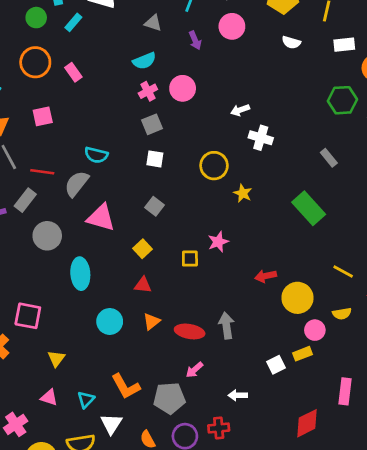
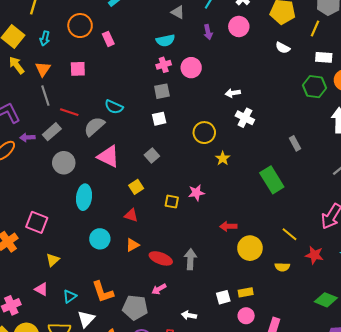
green hexagon: (342, 100) -> (315, 87), moved
white square: (155, 159) -> (159, 119), turned -32
pink circle: (315, 330) -> (246, 316), moved

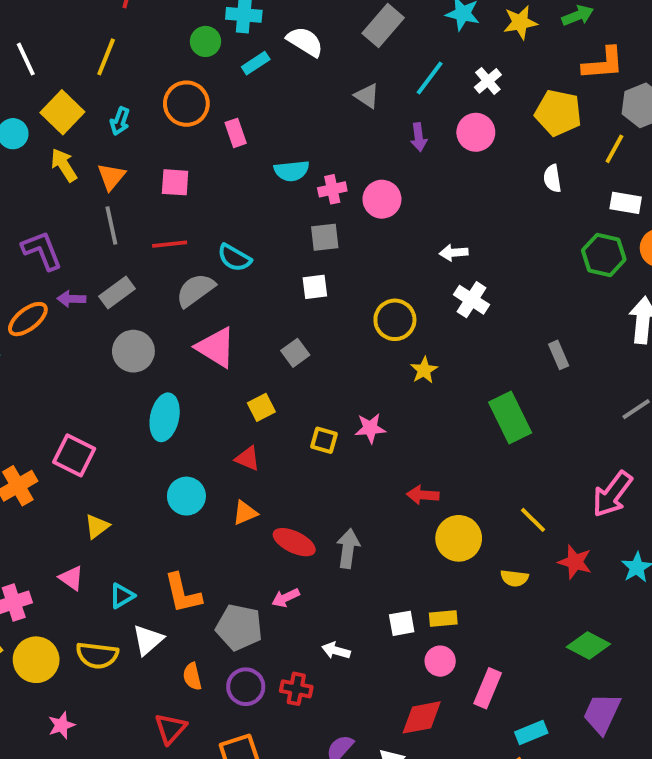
cyan semicircle: (165, 40) -> (292, 171), moved
white semicircle: (283, 48) -> (552, 178), turned 48
red line: (69, 112) -> (170, 244), moved, turned -30

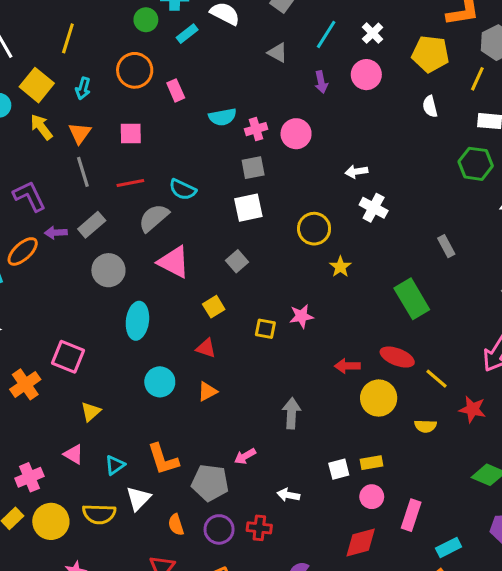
white square: (315, 287) -> (248, 208), size x1.4
red ellipse: (294, 542) -> (397, 357), moved

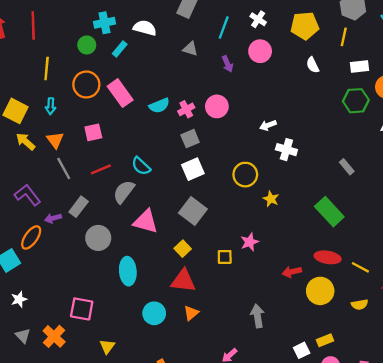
yellow line: (68, 38) -> (47, 69), moved
pink rectangle: (176, 90) -> (120, 93), size x1.6
cyan semicircle: (183, 190) -> (141, 166), turned 30
gray square: (237, 261) -> (193, 211), size x1.6
red triangle: (206, 348) -> (183, 281), size x1.6

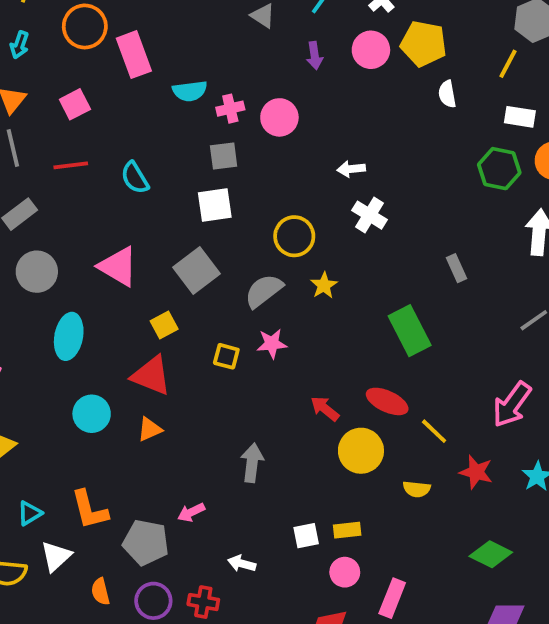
yellow pentagon: (305, 26) -> (423, 44), moved
pink square: (93, 132) -> (75, 104), turned -30
gray semicircle: (124, 192) -> (264, 291), moved
red arrow: (292, 272) -> (325, 409), turned 36

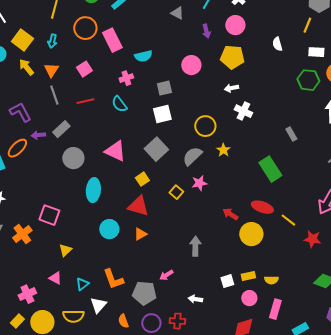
yellow pentagon: (423, 44) -> (232, 57), moved
pink cross: (230, 109) -> (126, 78), moved
yellow square: (226, 356) -> (176, 192), turned 32
yellow semicircle: (417, 489) -> (271, 280), moved

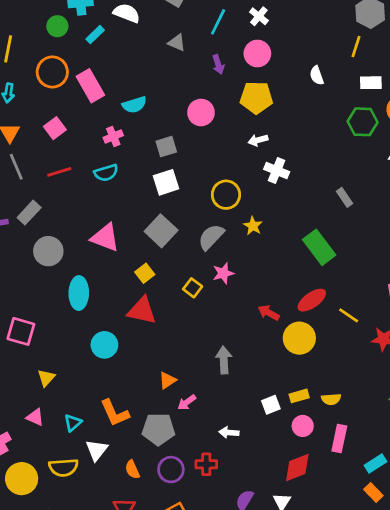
cyan semicircle: (119, 104) -> (106, 173), turned -66
red ellipse: (262, 207) -> (312, 300), turned -50
orange triangle: (140, 234) -> (167, 380), moved

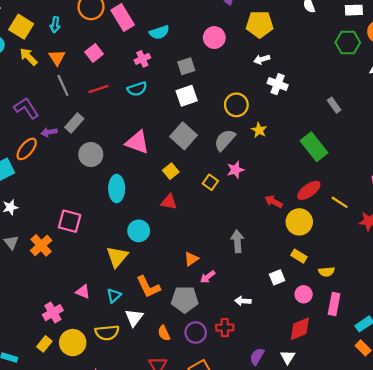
red triangle: (142, 311) -> (169, 202), size x0.7
yellow triangle: (46, 378) -> (117, 257), moved, size x1.5
yellow rectangle: (299, 396) -> (299, 256), moved, turned 49

